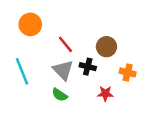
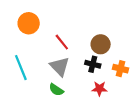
black cross: (88, 67) -> (93, 64), moved

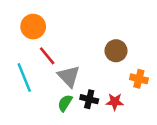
red line: (62, 42) -> (47, 56), moved
black cross: (93, 64) -> (89, 99), moved
green semicircle: (56, 90) -> (65, 103), turned 88

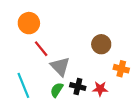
cyan line: (24, 78) -> (23, 85), moved

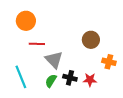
red line: (41, 49) -> (37, 44), turned -49

